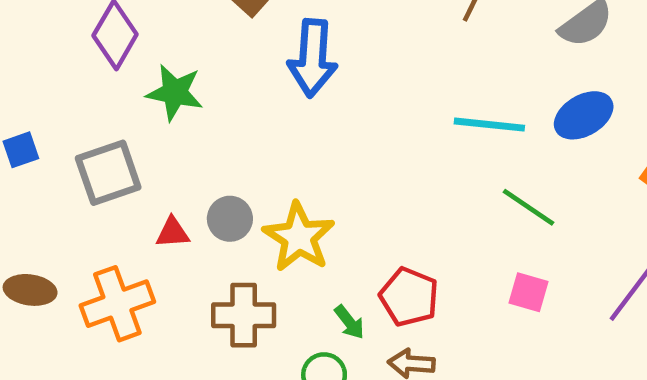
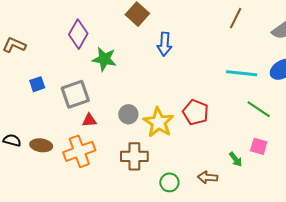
blue arrow: (313, 58) -> (164, 44), size x0.7
red triangle: (172, 233) -> (89, 120), moved
red pentagon: (409, 297) -> (196, 112), moved
green arrow: (349, 322) -> (236, 159), moved

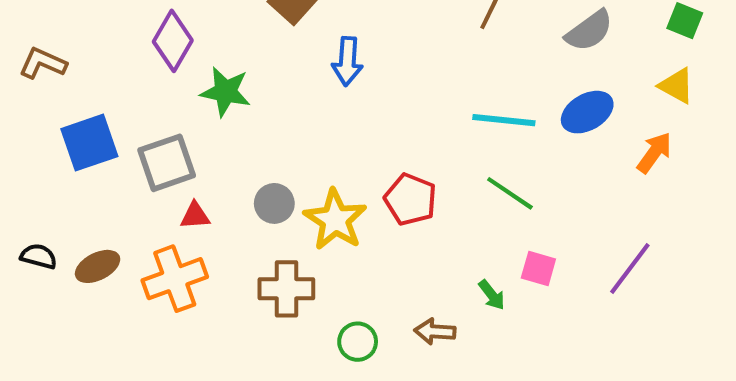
blue square: (37, 84) -> (89, 143), size x1.8
green line: (259, 109) -> (510, 193), moved
brown ellipse: (41, 145) -> (98, 266), turned -35

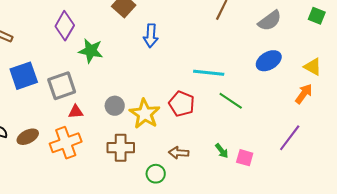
yellow triangle: (677, 86) -> (313, 67), moved
cyan line: (504, 120) -> (209, 73), moved
orange arrow: (654, 153) -> (304, 94), moved
pink square: (538, 268) -> (245, 158), moved
brown arrow: (435, 331) -> (179, 153), moved

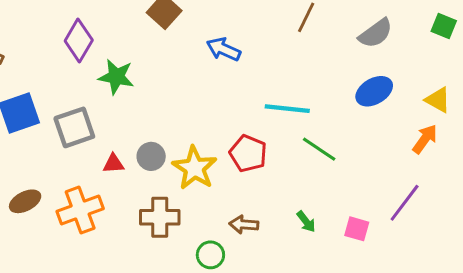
blue arrow: (151, 36) -> (224, 49), moved, turned 110
red triangle: (76, 112) -> (113, 164), moved
pink square: (245, 158) -> (357, 229), moved

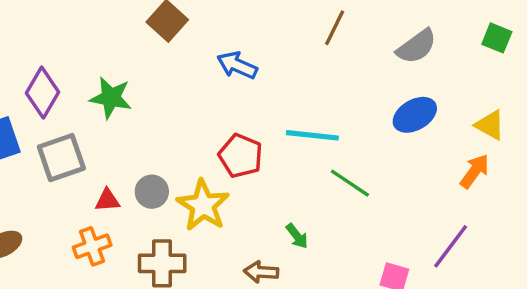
purple diamond: (79, 41) -> (43, 93), moved
red pentagon: (248, 154) -> (241, 156), moved
orange cross: (80, 210) -> (92, 246), moved, size x0.7
green arrow: (306, 222) -> (297, 236), moved

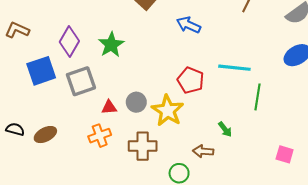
green star: (111, 98) -> (111, 45), turned 30
green line: (350, 183) -> (257, 97), turned 65

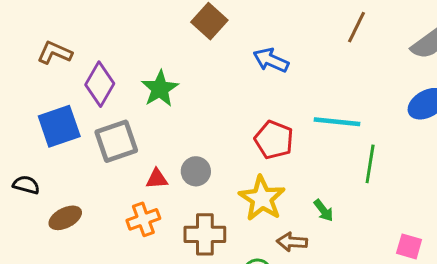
brown L-shape: (17, 30) -> (55, 53), moved
yellow star: (168, 111) -> (262, 198), moved
black semicircle: (15, 129) -> (26, 185), moved

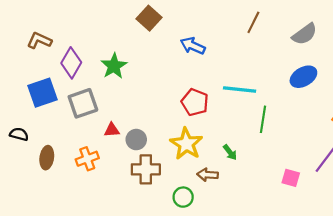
gray circle: (196, 171) -> (136, 140), moved
brown ellipse: (65, 218) -> (47, 158), turned -55
orange cross: (143, 219) -> (87, 159), moved

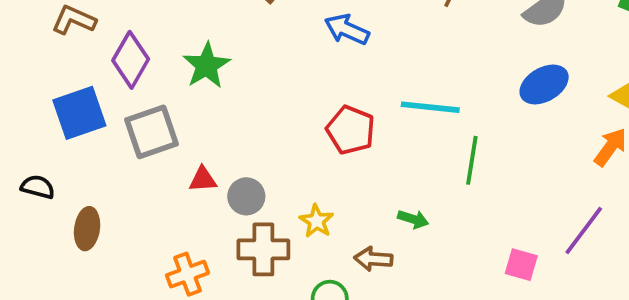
yellow star: (186, 144) -> (316, 221), moved, size x0.6
green arrow: (230, 152) -> (413, 219), turned -35
orange cross: (87, 159) -> (188, 274), moved

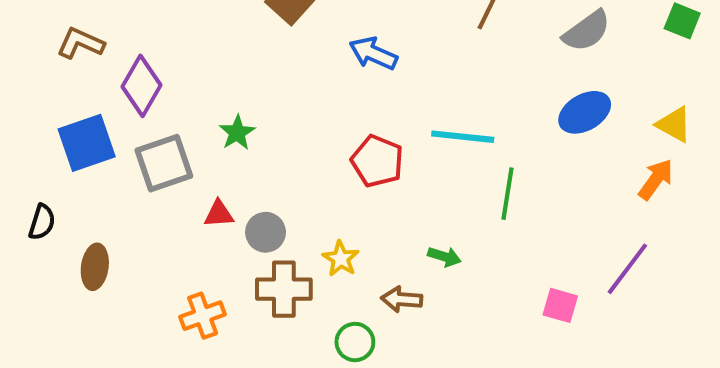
green star: (206, 66) -> (237, 133), moved, size x0.7
black semicircle: (38, 187) -> (42, 222), turned 92

